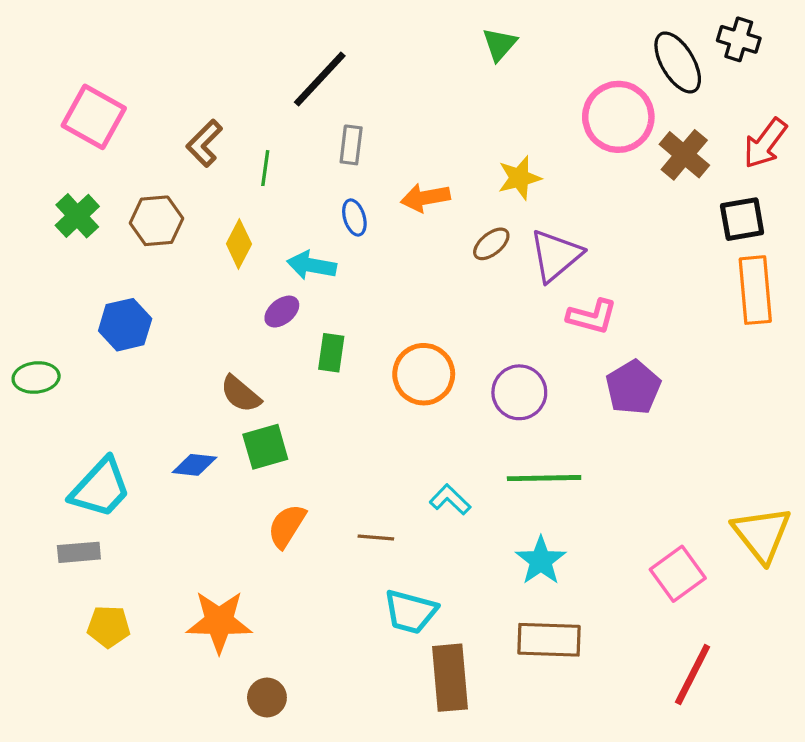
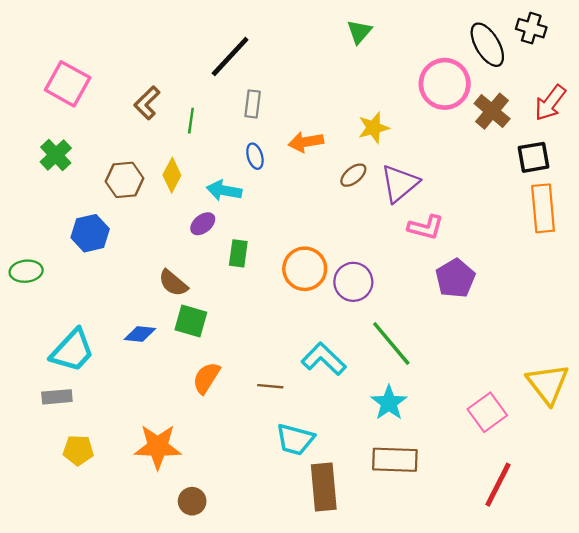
brown hexagon: (156, 221) -> (124, 180), moved
purple circle: (519, 392) -> (353, 282), moved
green square: (265, 447) -> (191, 321), turned 32
green line: (544, 478) -> (391, 343), turned 51
cyan L-shape: (450, 500) -> (324, 359), size x1.5

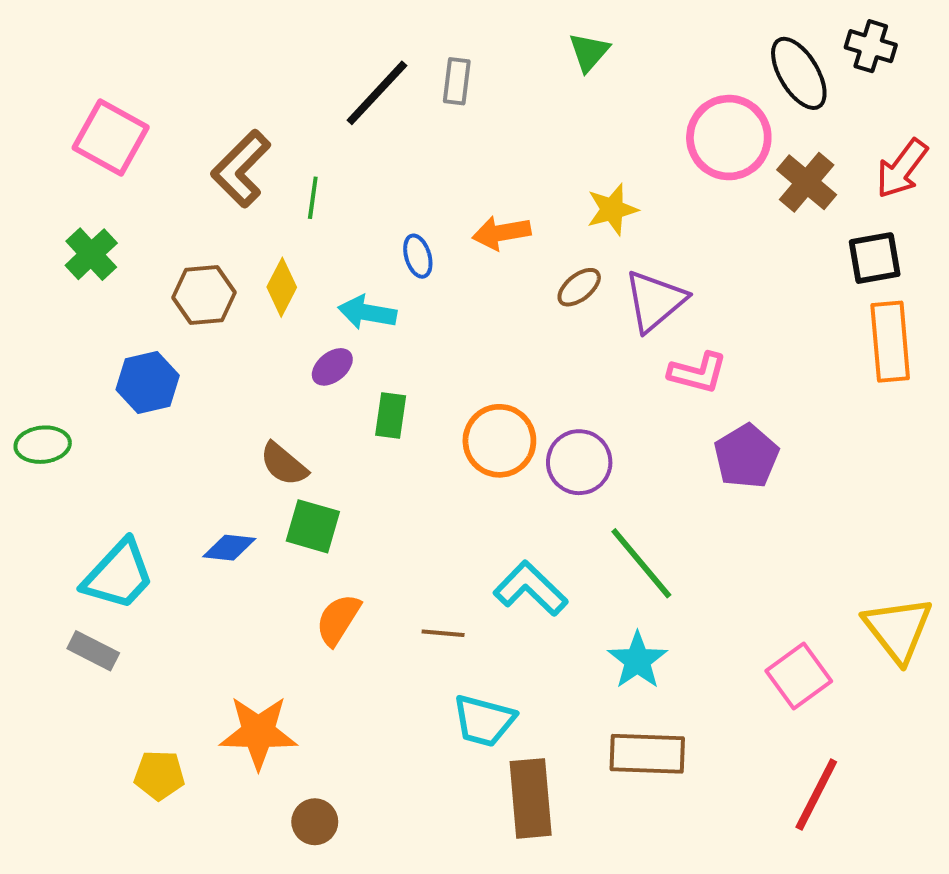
brown L-shape: (147, 103) -> (241, 169), size x1.4
gray rectangle: (253, 104) -> (457, 81), moved
gray rectangle: (57, 397) -> (93, 651), turned 32
yellow pentagon: (78, 450) -> (159, 775), moved

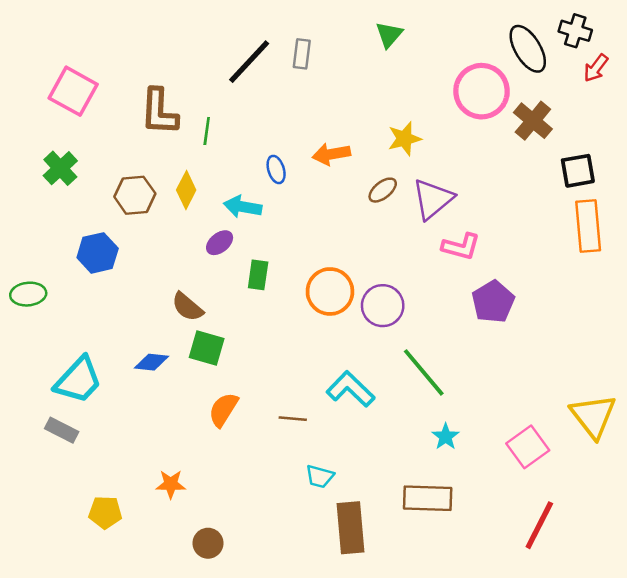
brown L-shape: (241, 169) -> (159, 112), turned -42
red arrow: (902, 169) -> (596, 68), moved, size x0.7
cyan star: (637, 660) -> (446, 437), moved, size x0.7
cyan trapezoid: (484, 721) -> (320, 476), size x0.7
orange star: (258, 732) -> (171, 484), size x0.6

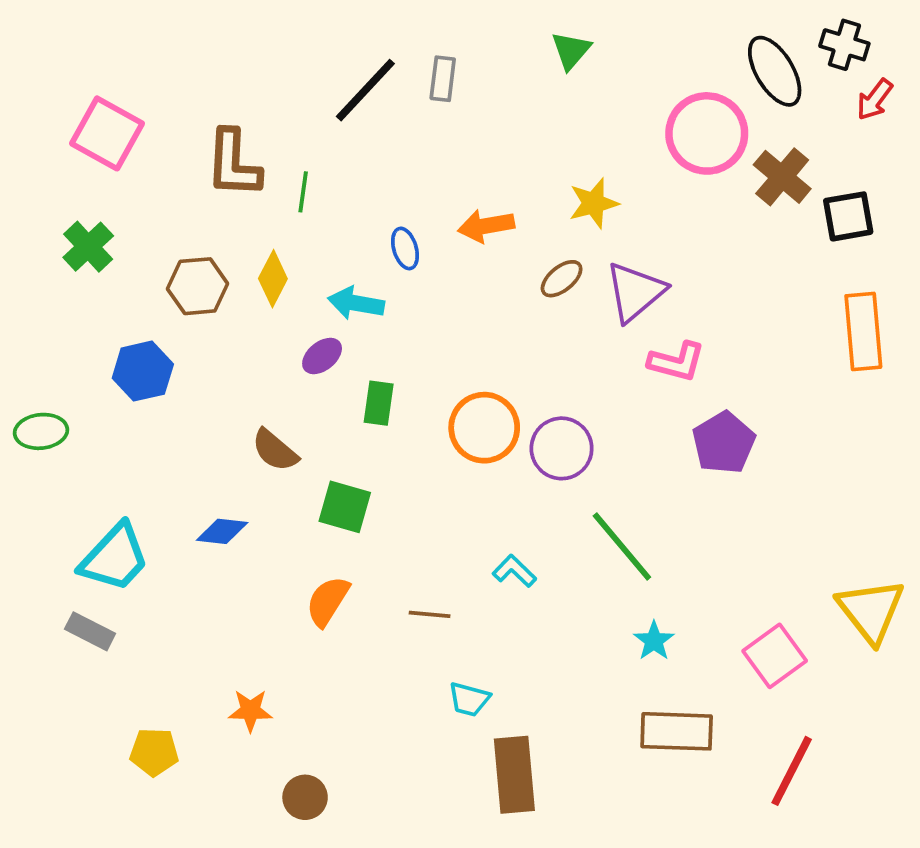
black square: (578, 171) -> (848, 216), moved
green square: (207, 348) -> (345, 507), moved
cyan L-shape: (351, 389) -> (514, 571), size x0.6
brown rectangle: (428, 498) -> (677, 731), moved

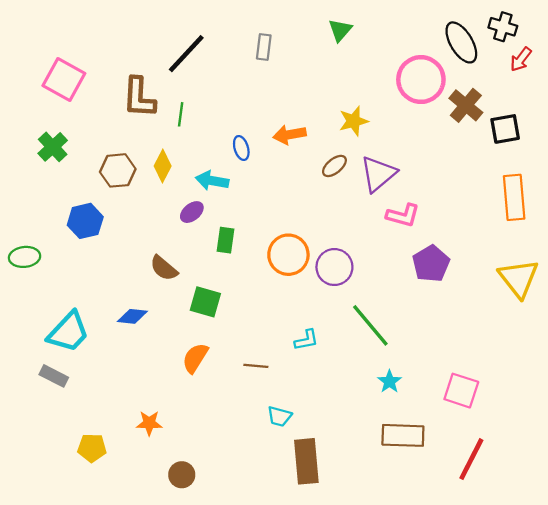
black line: (365, 90) -> (186, 54), moved
cyan L-shape: (514, 571) -> (306, 340), turned 125
yellow triangle: (871, 611) -> (519, 278), moved
pink square: (775, 656) -> (461, 391), turned -36

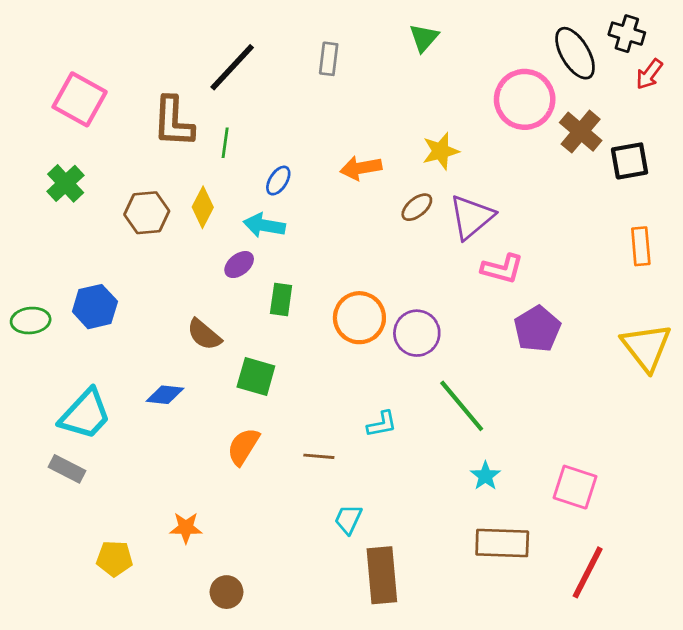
blue ellipse: (241, 148) -> (278, 181), moved, turned 50
orange rectangle: (514, 197) -> (641, 246), size x0.7
blue hexagon: (85, 221) -> (95, 307), moved
cyan trapezoid: (279, 416) -> (348, 519), turned 100

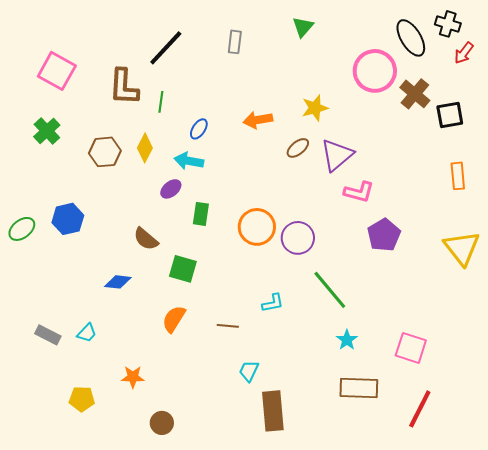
green ellipse: (31, 321) -> (22, 229), turned -32
cyan trapezoid: (85, 414) -> (87, 333), moved, size x0.5

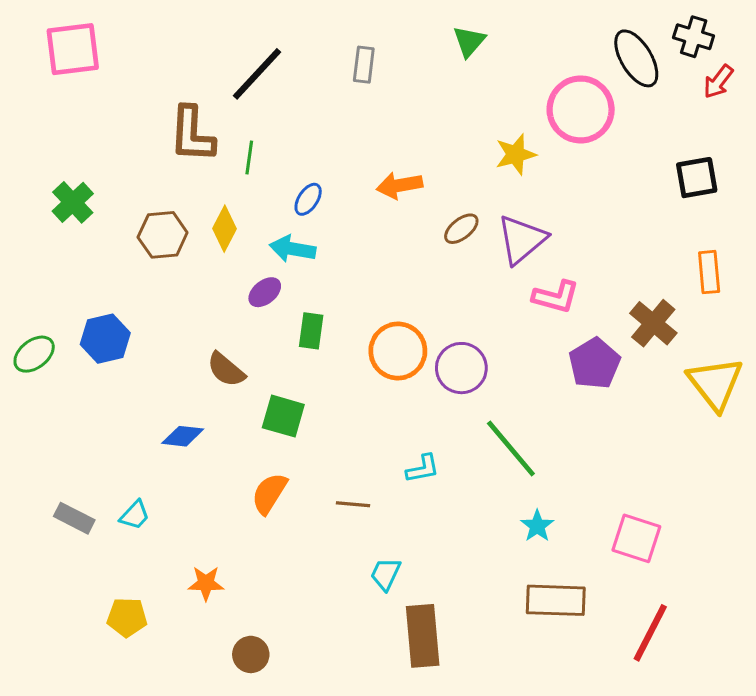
pink square: (57, 71) -> (73, 49), moved, turned -36
brown cross: (415, 94) -> (653, 323), moved
yellow star: (315, 108) -> (516, 154), moved

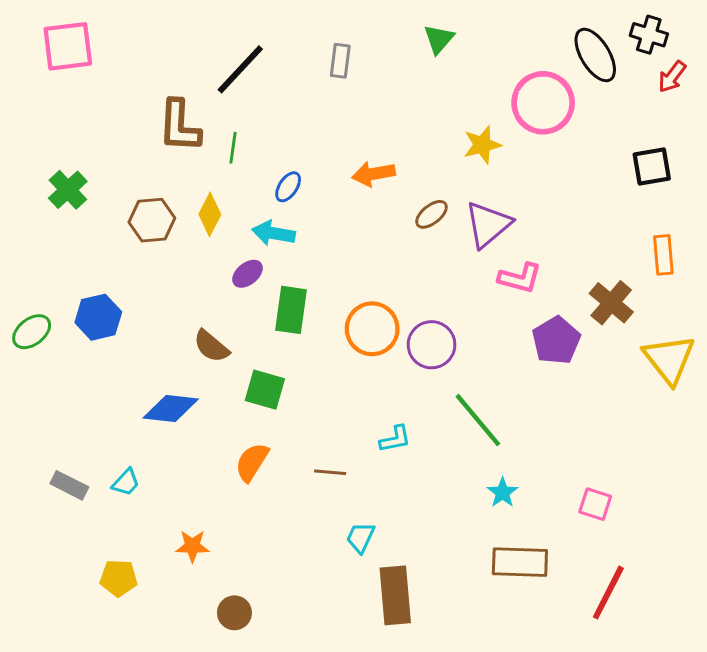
green rectangle: (311, 331) -> (291, 310), size x1.4
blue diamond: (183, 436) -> (171, 409), size x1.4
pink square: (636, 538) -> (595, 504), size x0.7

